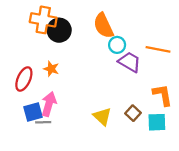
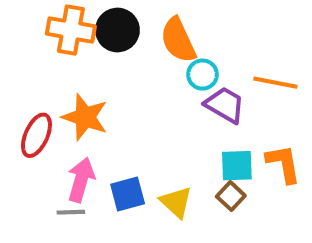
black circle: (59, 30) -> (117, 30), moved
orange star: (51, 69) -> (85, 117), size x1.6
blue square: (33, 112) -> (128, 194), moved
cyan square: (157, 122) -> (237, 166), moved

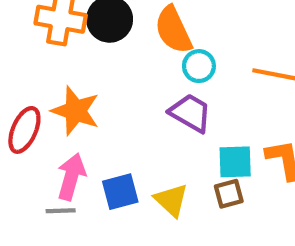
purple trapezoid: (225, 105) -> (190, 113), moved
brown square: (231, 196) -> (229, 194), turned 32

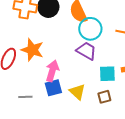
cyan circle: (199, 66) -> (90, 29), size x1.5
pink arrow: (71, 177) -> (52, 71), moved
brown square: (229, 194) -> (104, 97), moved

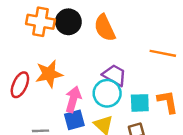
cyan circle: (90, 29) -> (107, 93), moved
orange star: (32, 50) -> (49, 74), turned -30

